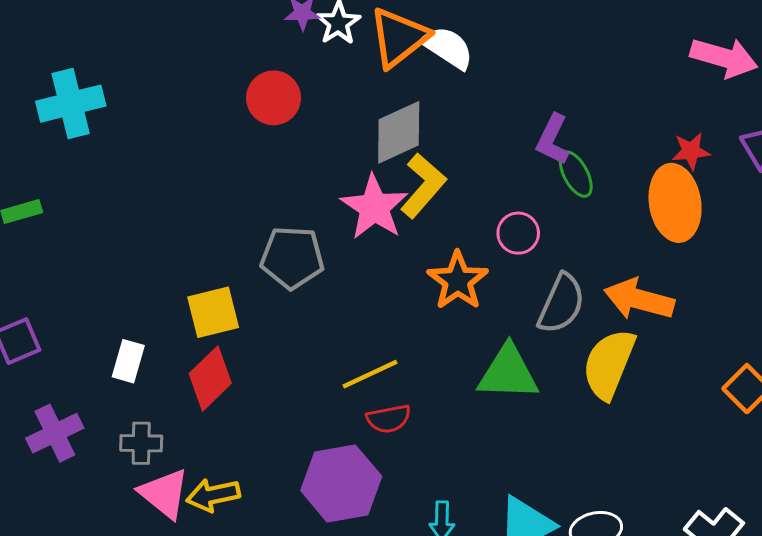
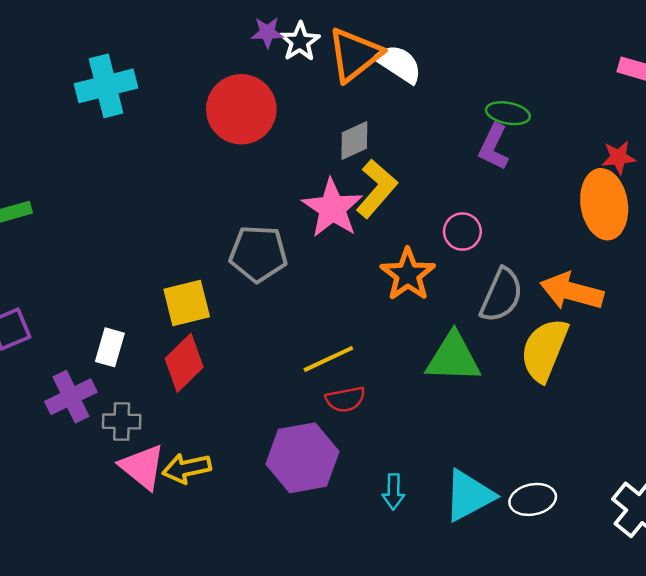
red circle: (274, 98) -> (241, 109), size x1.4
cyan cross: (71, 104) -> (106, 86), moved
gray diamond: (399, 132) -> (354, 140), size x0.7
green ellipse: (576, 174) -> (508, 113), moved, turned -51
purple cross: (55, 433) -> (71, 397), moved

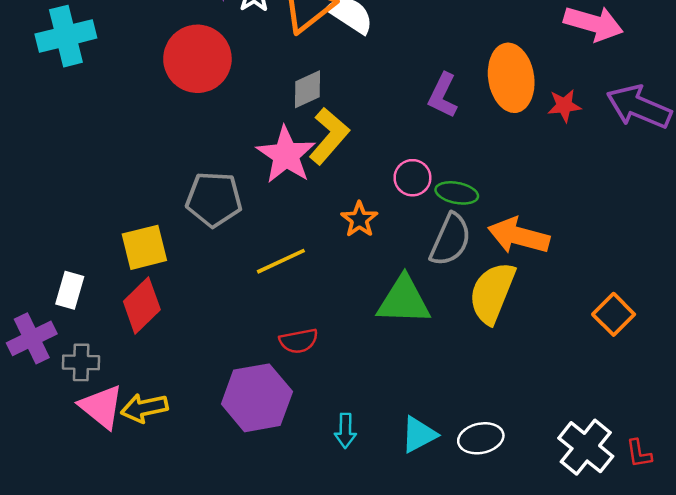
green ellipse: (508, 113) -> (457, 193), moved
orange ellipse: (604, 204) -> (511, 78), moved
orange star: (408, 274) -> (359, 219), size x0.7
yellow line: (328, 359) -> (281, 261), moved
cyan triangle: (469, 496) -> (419, 434), size x0.7

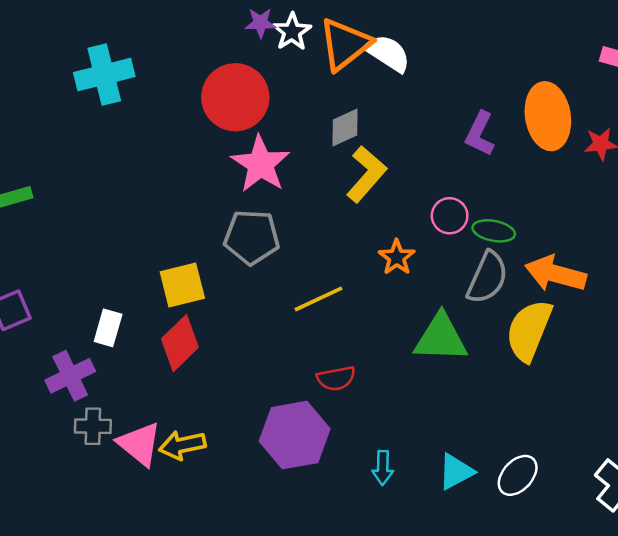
pink star: (286, 155) -> (261, 164), moved
gray cross: (81, 362) -> (93, 426), moved
white ellipse: (481, 438) -> (518, 475), turned -36

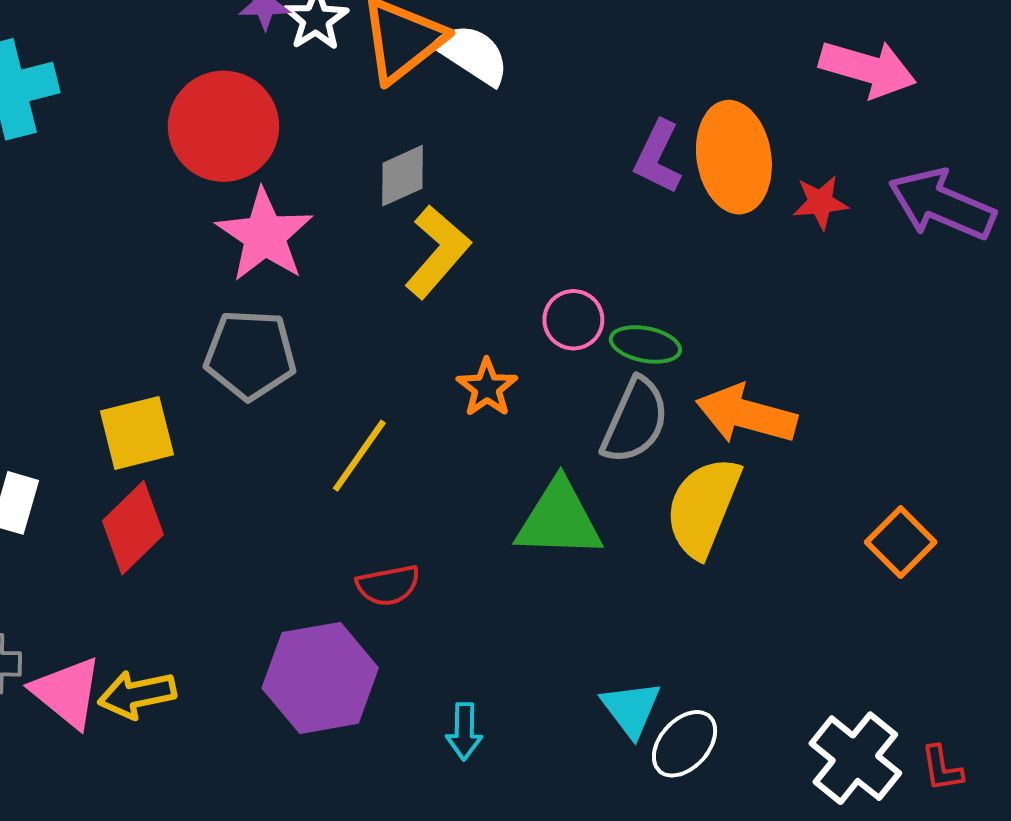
purple L-shape: (480, 134) -> (658, 157), moved
yellow line: (318, 299) -> (359, 456), turned -30
cyan triangle: (456, 472) -> (631, 709), moved, turned -39

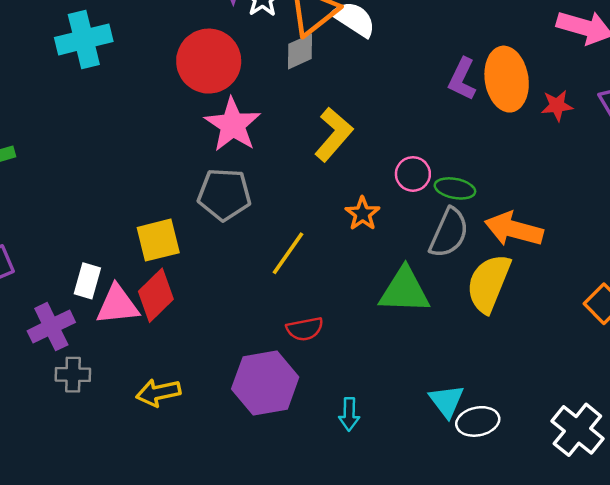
gray diamond: (403, 176) -> (300, 51), moved
pink triangle: (67, 692) -> (117, 305), moved, turned -45
white ellipse: (685, 744) -> (478, 421), turned 36

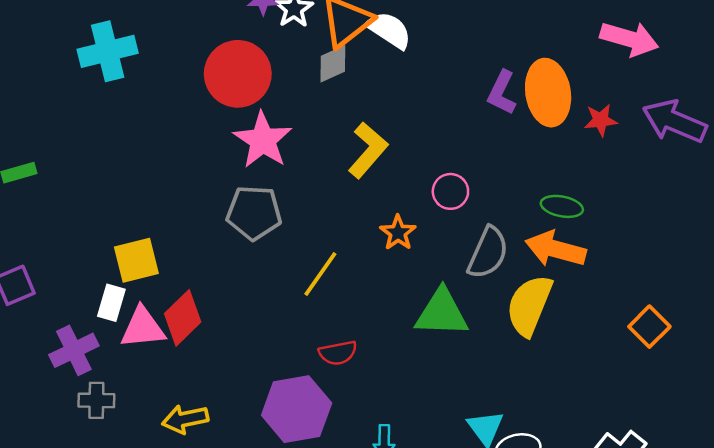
green ellipse: (455, 188) -> (562, 206), moved
yellow square: (158, 240) -> (136, 260), moved

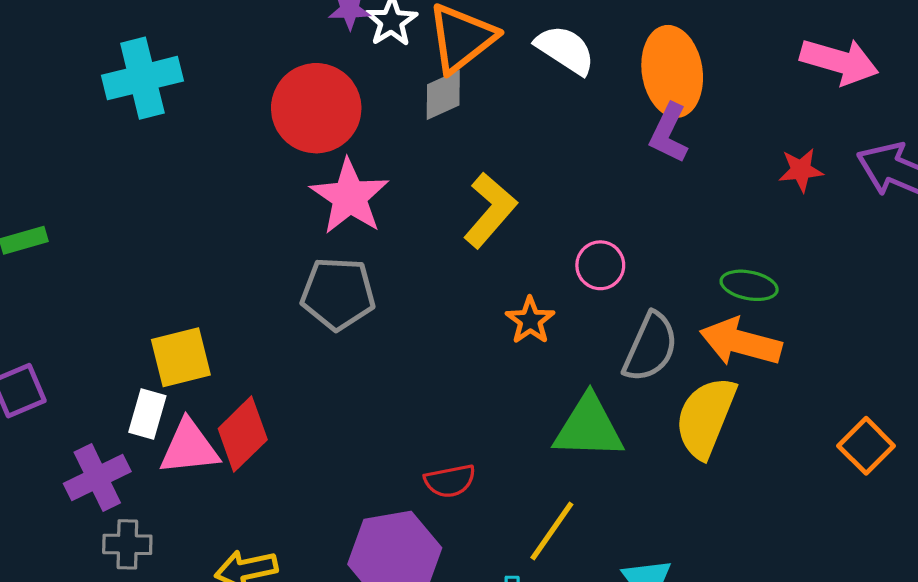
white semicircle: (389, 30) -> (565, 50), moved
orange ellipse: (548, 93) -> (672, 71), moved
yellow line: (320, 274) -> (552, 531), moved

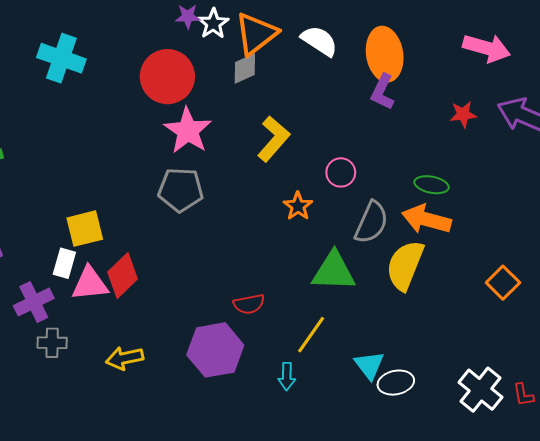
cyan cross: (142, 78) -> (61, 58), turned 33

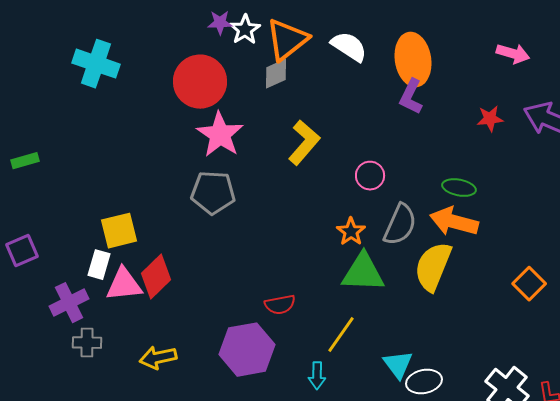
pink arrow: (487, 48) -> (513, 54), size x0.7
orange star: (298, 206) -> (351, 232), moved

